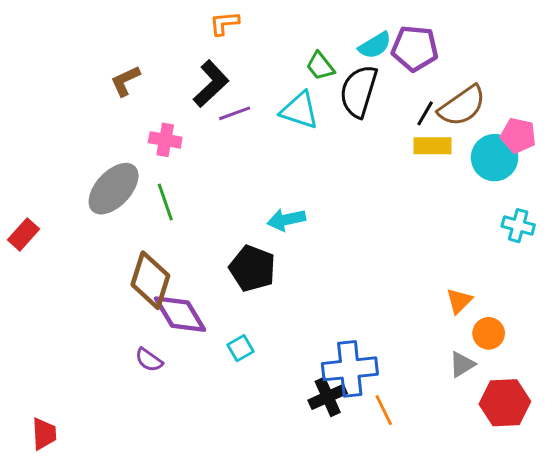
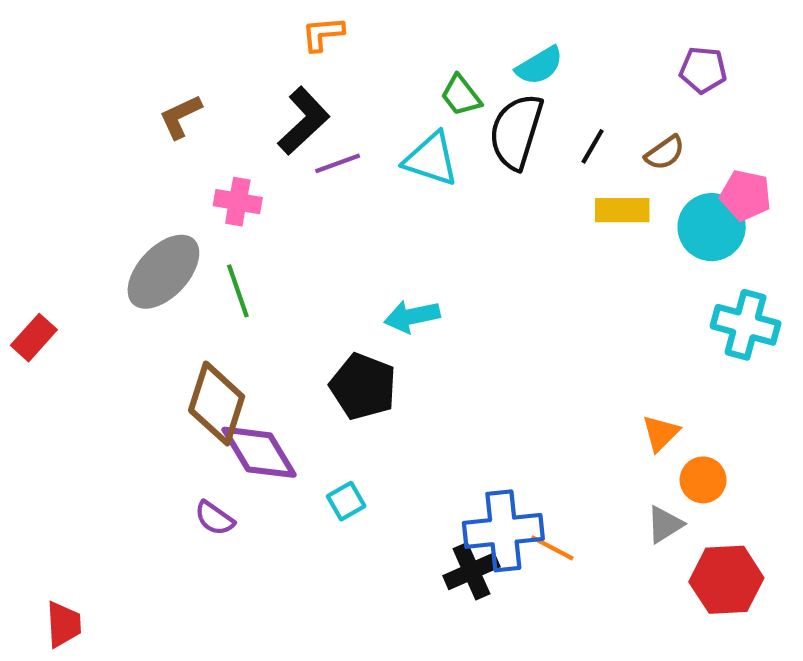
purple pentagon: (415, 48) -> (703, 70), moved, size x0.7
brown semicircle: (462, 106) -> (665, 153), size x0.6
black line: (425, 113) -> (593, 146), moved
cyan cross: (518, 226) -> (746, 325), size x1.4
orange line: (384, 410) -> (552, 548), moved, turned -36

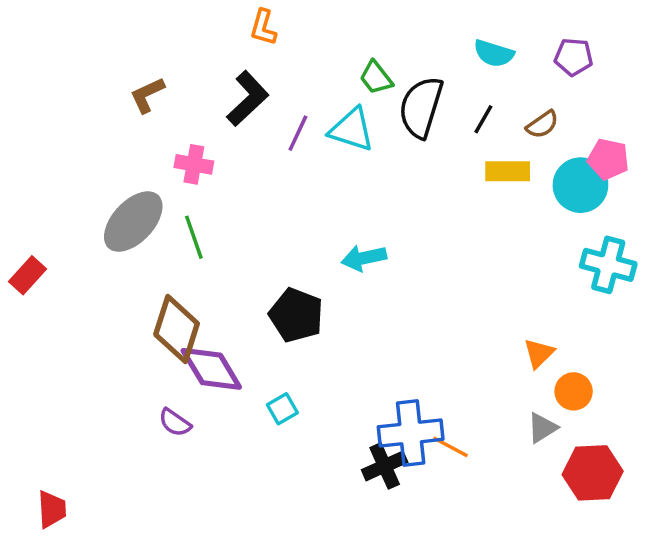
orange L-shape: (323, 34) -> (263, 27), turned -69
cyan semicircle: (539, 66) -> (494, 53), moved, turned 48
purple line: (338, 163) -> (298, 133), moved, turned -45
cyan arrow: (412, 316) -> (364, 258), moved

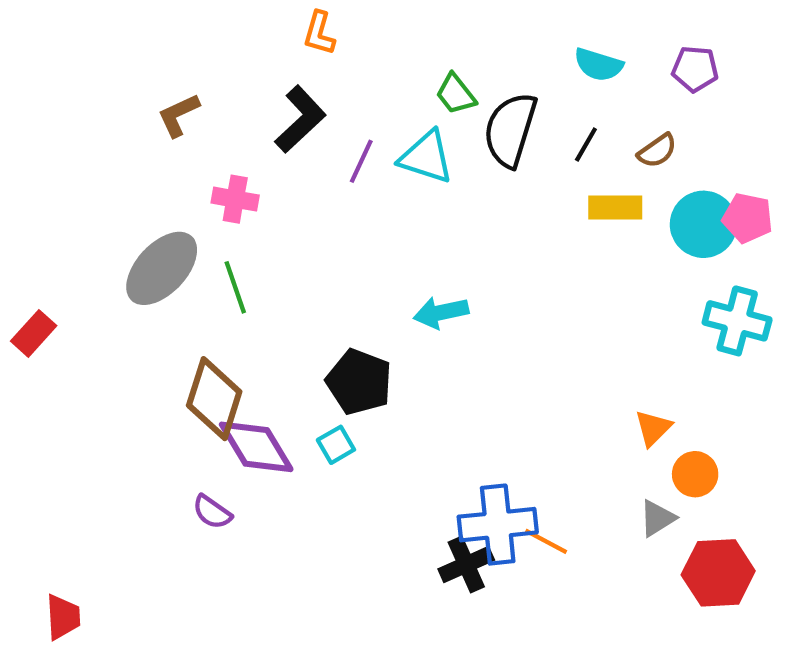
pink pentagon: (608, 159) -> (748, 218), moved
cyan square: (282, 409) -> (336, 445), moved

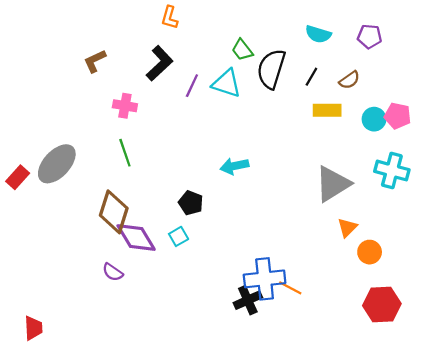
cyan circle: (703, 224) -> (374, 119), size x0.7
gray ellipse: (162, 268) -> (57, 164), moved
black pentagon: (359, 382) -> (191, 203), size x0.7
gray triangle: (657, 518) -> (333, 184), moved, size x1.8

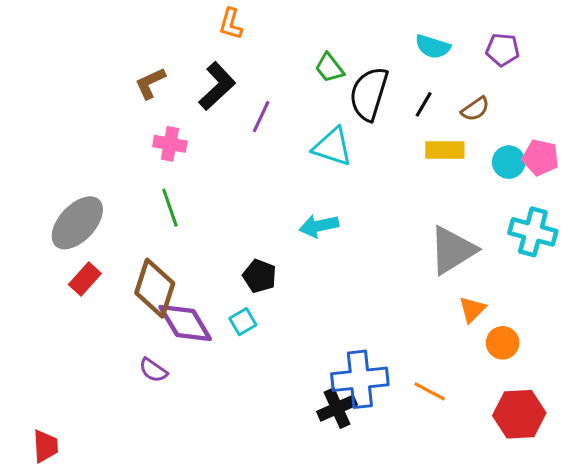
brown L-shape: (95, 61) -> (150, 83), moved
cyan triangle: (227, 83) -> (332, 147), moved
red rectangle: (18, 177) -> (85, 279), moved
orange line: (290, 288) -> (430, 391), moved

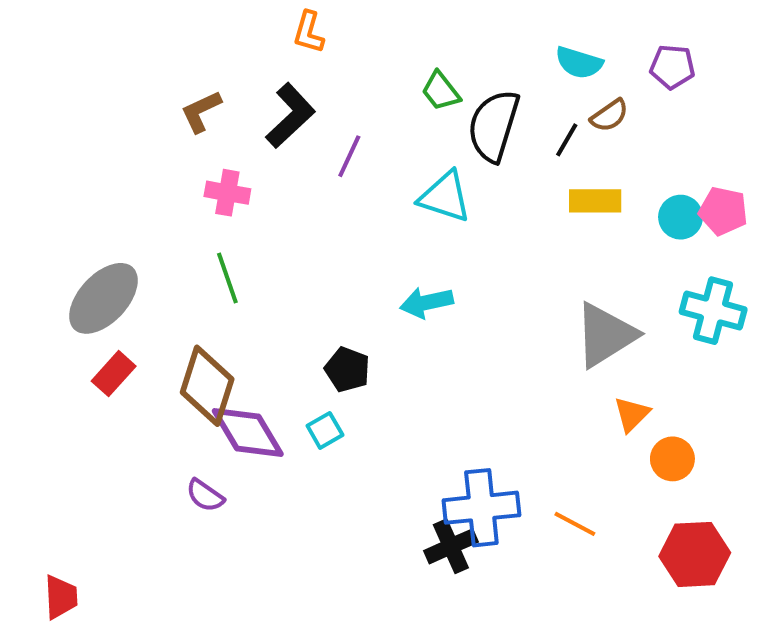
brown semicircle: (475, 109) -> (609, 116), moved

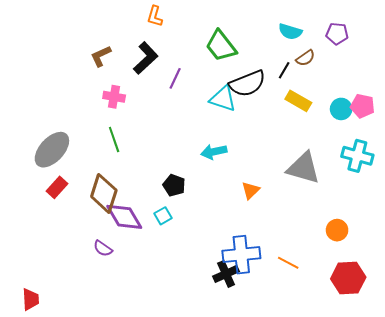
green trapezoid: (441, 91) -> (221, 46), size x1.6
black semicircle: (494, 126) -> (247, 83), moved, turned -129
yellow rectangle: (595, 201) -> (298, 101), turned 30
gray triangle: (605, 335) -> (303, 168), turned 48
orange triangle: (632, 414) -> (250, 190), moved

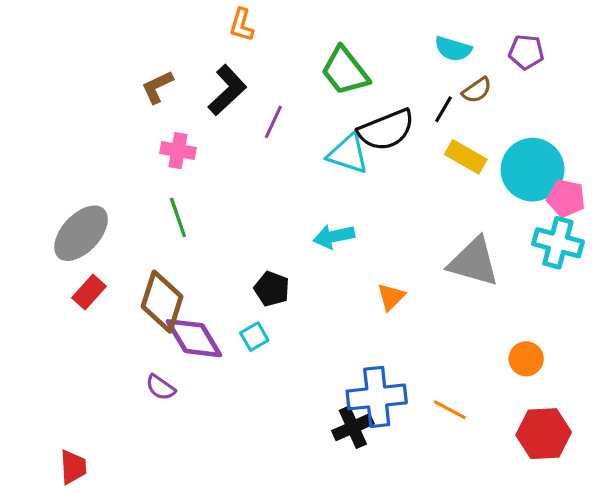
pink pentagon: (362, 106) -> (566, 198), moved
cyan circle: (341, 109) -> (533, 170), size x1.8
red trapezoid: (31, 299) -> (73, 467), moved

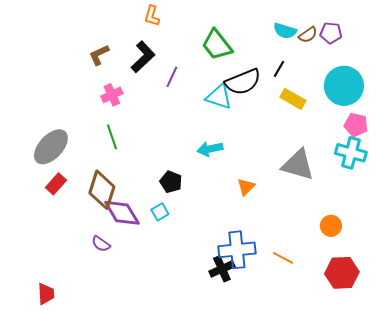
brown semicircle: (477, 90) -> (308, 35), moved
pink cross: (178, 151) -> (112, 95), turned -35
cyan circle: (533, 170) -> (344, 86), moved

